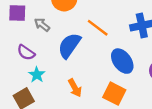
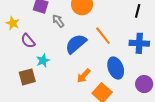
purple semicircle: (26, 52) -> (28, 41), moved
orange arrow: (75, 88) -> (84, 76), moved, turned 56

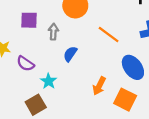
gray arrow: (58, 21) -> (53, 32), turned 56
blue semicircle: (76, 44) -> (70, 54), moved, size x0.6

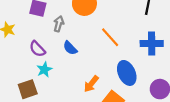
blue semicircle: (70, 54) -> (70, 48), turned -91
purple semicircle: (25, 64) -> (37, 49), moved

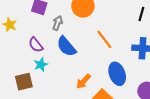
blue semicircle: (70, 48) -> (66, 46), size x1.5

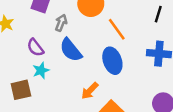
orange line: (104, 39) -> (117, 29), moved
blue ellipse: (117, 74) -> (112, 61), moved

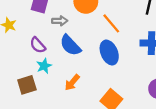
gray arrow: (61, 23) -> (60, 21), turned 72
orange arrow: (90, 91) -> (72, 83), moved

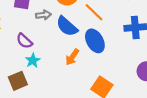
blue semicircle: (70, 45) -> (67, 26), moved
orange arrow: (72, 83) -> (72, 57), moved

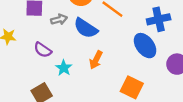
blue ellipse: (95, 41) -> (145, 46), moved
cyan star: (33, 60) -> (64, 68), moved

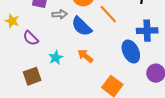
purple semicircle: (43, 50) -> (31, 38), moved
orange arrow: (96, 60) -> (85, 56), turned 91

